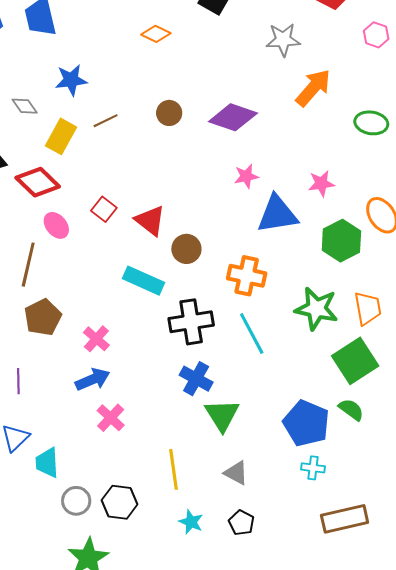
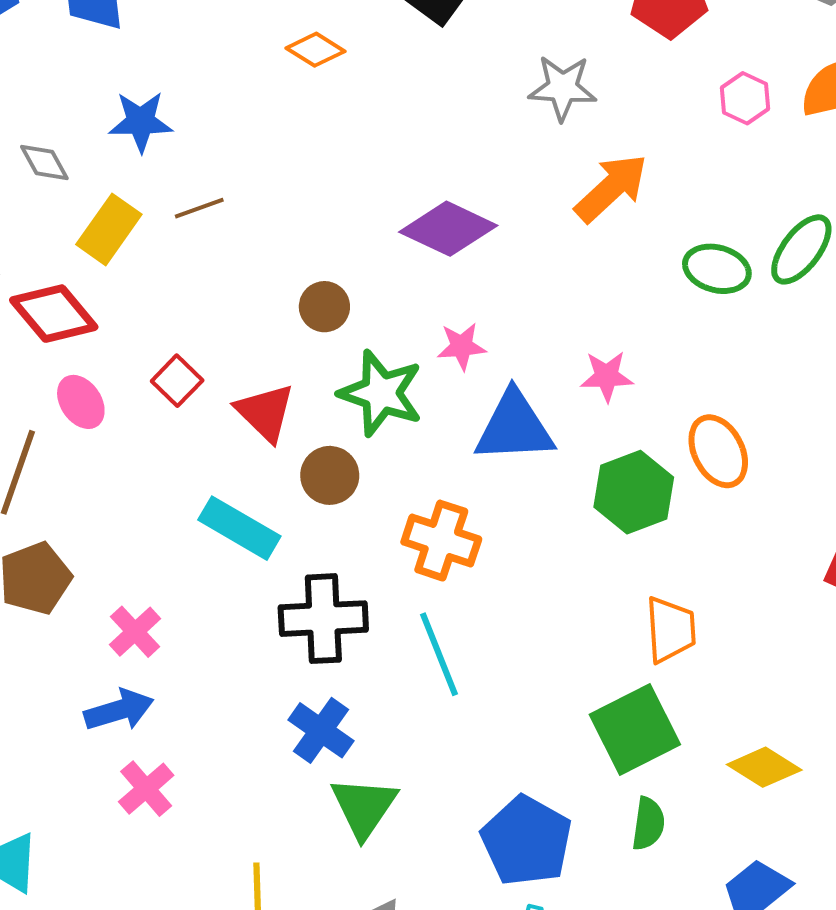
brown circle: (169, 113) -> (324, 307), moved
green star: (316, 309) -> (381, 393), moved
green semicircle: (351, 410) -> (648, 824), moved, turned 56

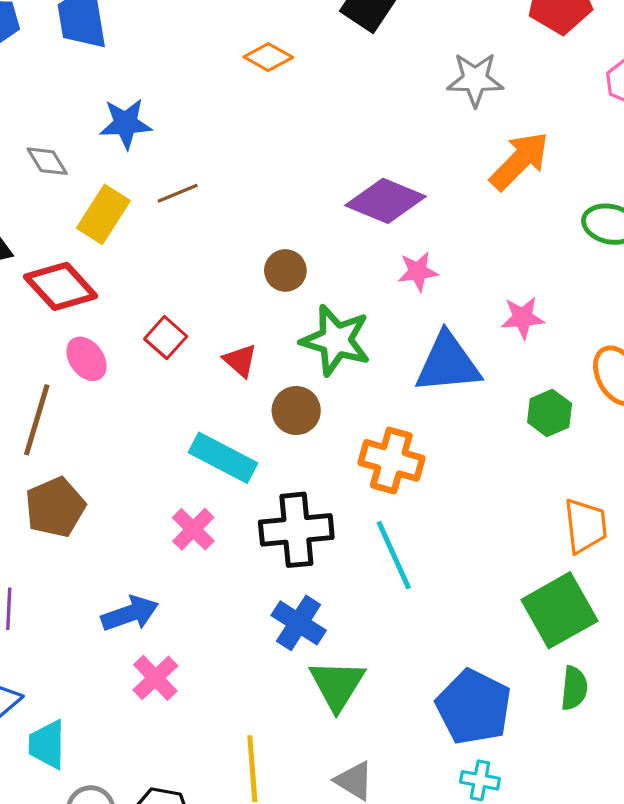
pink star: (462, 346) -> (418, 271), moved
red triangle: (265, 412) -> (240, 361), size x0.7
green hexagon: (634, 492) -> (550, 413), size x0.7
pink cross: (135, 632) -> (193, 529), moved

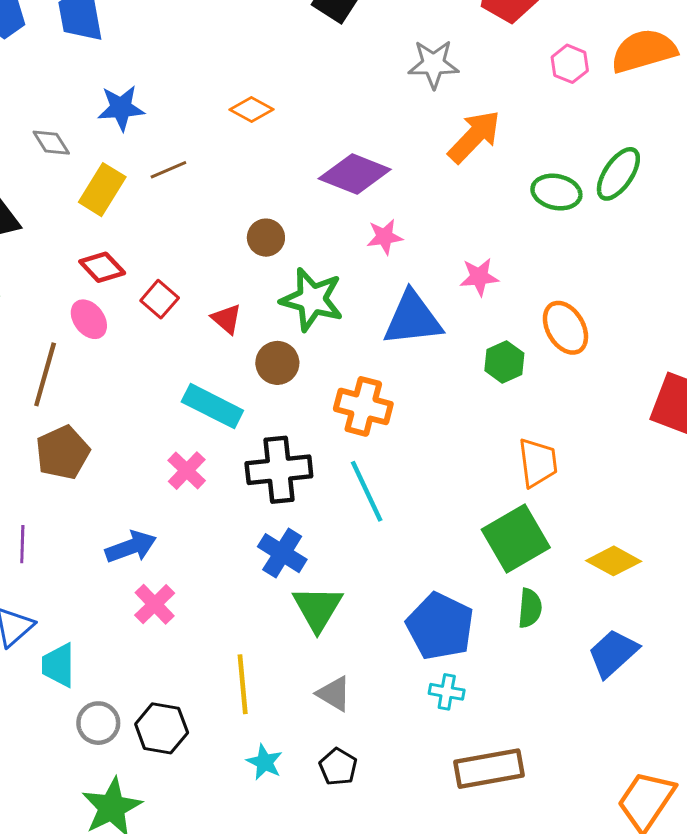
orange diamond: (268, 57) -> (251, 109), moved
red diamond: (61, 286) -> (102, 267), moved, size x0.7

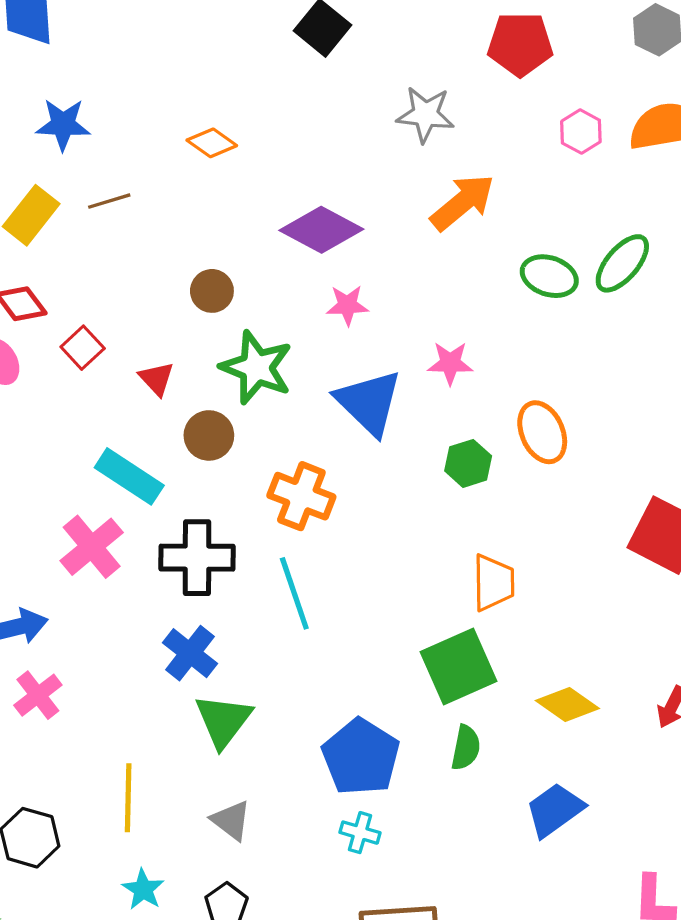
blue triangle: (413, 319) -> (369, 402), turned 44
pink cross: (187, 471) -> (92, 547), size x1.4

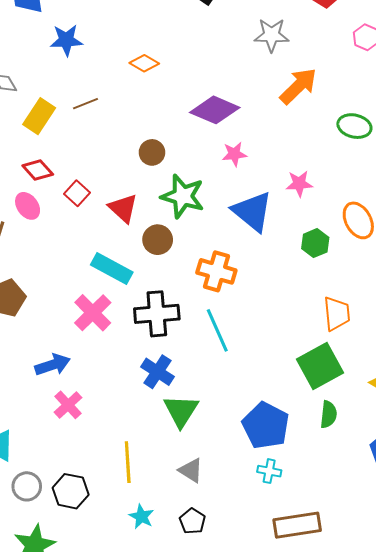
blue star: (63, 124) -> (66, 40), moved
red triangle: (157, 379) -> (123, 208), size x1.4

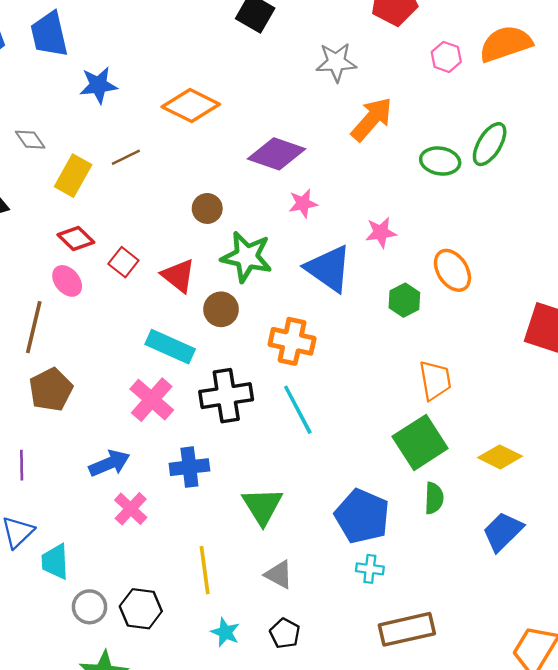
orange diamond: (144, 63) -> (191, 105), size x1.6
blue cross: (157, 372) -> (189, 467), moved, turned -36

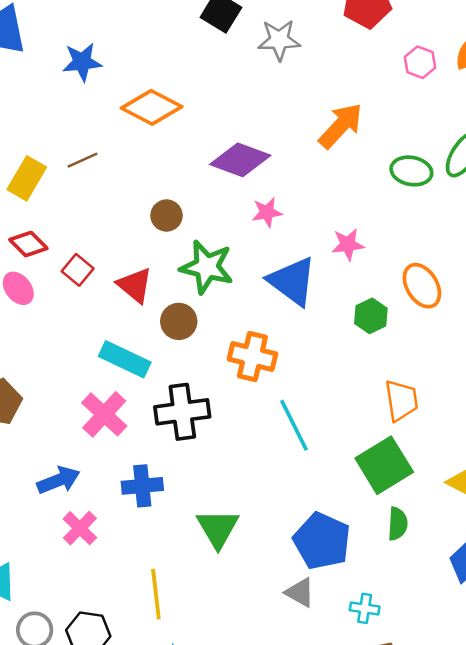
gray star: (336, 62) -> (279, 40), moved
blue star: (98, 85) -> (82, 62), moved
cyan line: (298, 410) -> (294, 425), moved
cyan cross: (370, 569) -> (365, 608), moved
gray triangle: (279, 575) -> (300, 592), moved

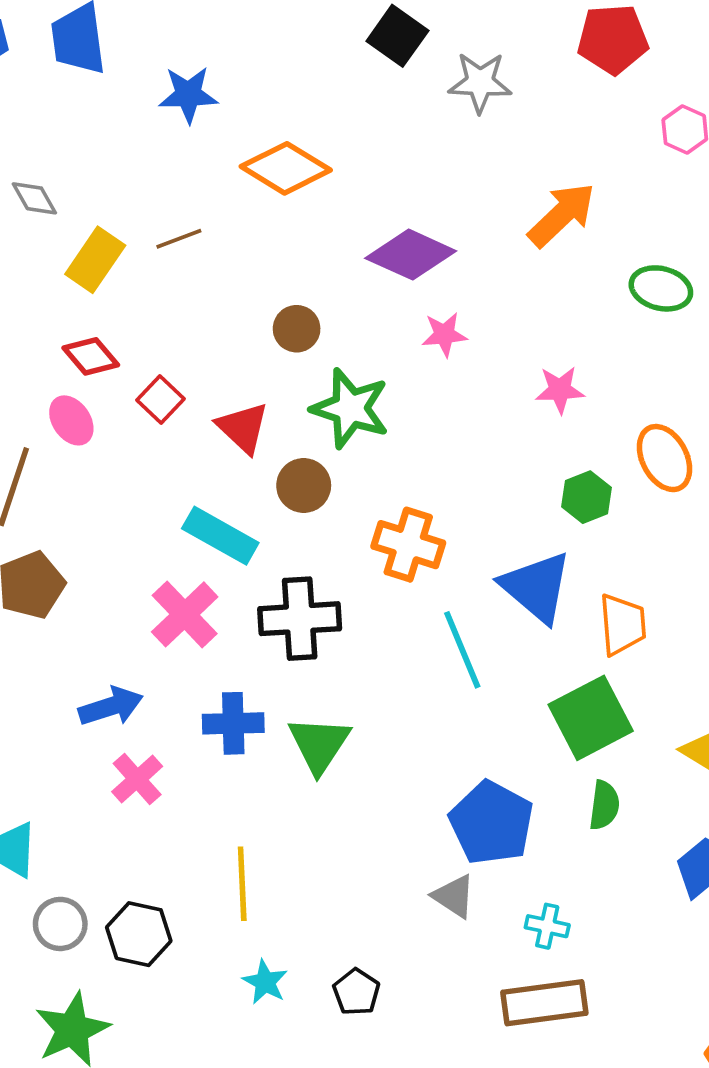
blue triangle: (292, 281) -> (536, 587), moved
green triangle: (218, 528) -> (319, 744), moved

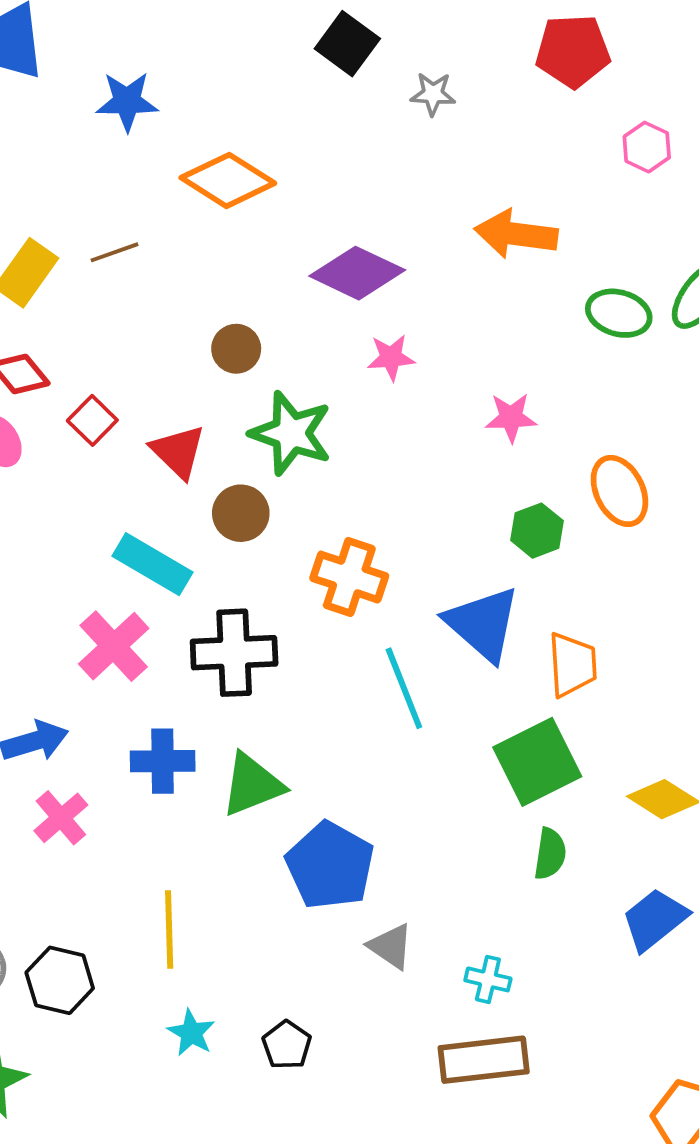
gray star: (480, 82) -> (433, 94), size x0.7
orange arrow: (562, 215) -> (516, 234), turned -130
green triangle: (319, 744) -> (252, 785), turned 34
blue pentagon: (491, 823) -> (330, 866), moved

